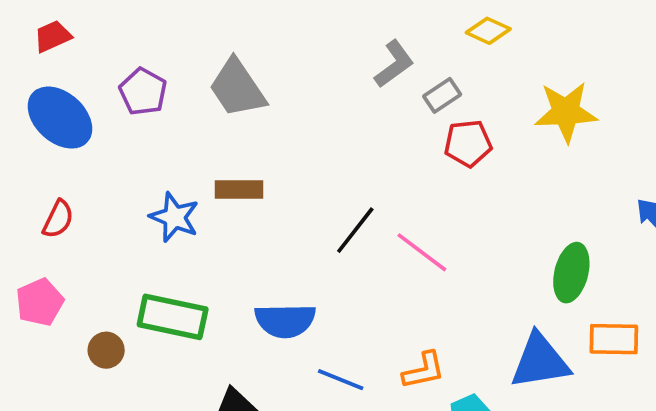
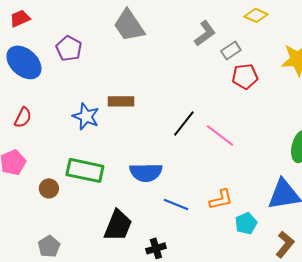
gray trapezoid: (237, 88) -> (129, 25), moved

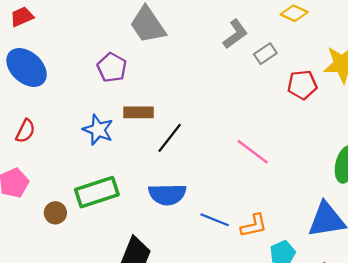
purple pentagon: (69, 48) -> (112, 67), moved
red pentagon: (245, 76) -> (302, 85), moved
black line: (184, 123) -> (170, 138), moved
green rectangle: (85, 170) -> (97, 192), turned -30
blue line: (176, 204) -> (215, 220), moved

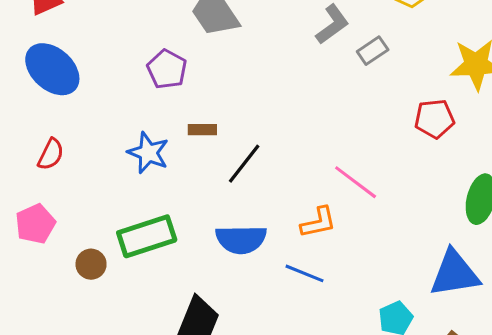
red pentagon: (302, 85) -> (434, 119), moved
brown rectangle: (138, 112) -> (202, 130), size x0.7
orange L-shape: (254, 226) -> (318, 222), moved

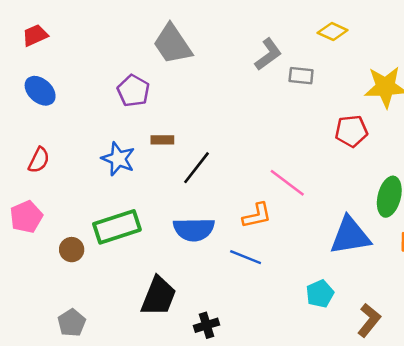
gray rectangle: (373, 51) -> (301, 76), turned 40
blue ellipse: (52, 69) -> (40, 91), size x0.7
blue triangle: (455, 273) -> (350, 236), moved

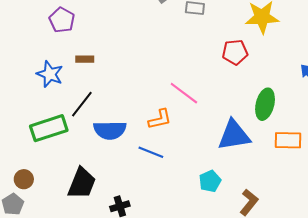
black line: (196, 168) -> (82, 104), moved
brown circle: (72, 250) -> (24, 179), moved

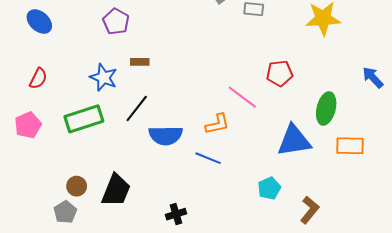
red pentagon: (235, 52) -> (280, 73), moved
green rectangle: (49, 128) -> (84, 119), moved
black trapezoid: (82, 183) -> (116, 190), moved

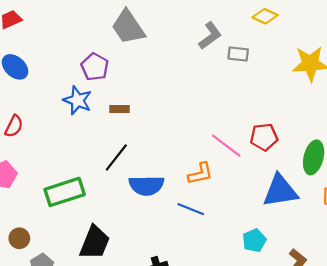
red pentagon: (280, 73) -> (264, 137), moved
blue star: (104, 77) -> (78, 100), moved
green rectangle: (84, 119) -> (65, 192), moved
brown circle: (77, 186) -> (19, 238), moved

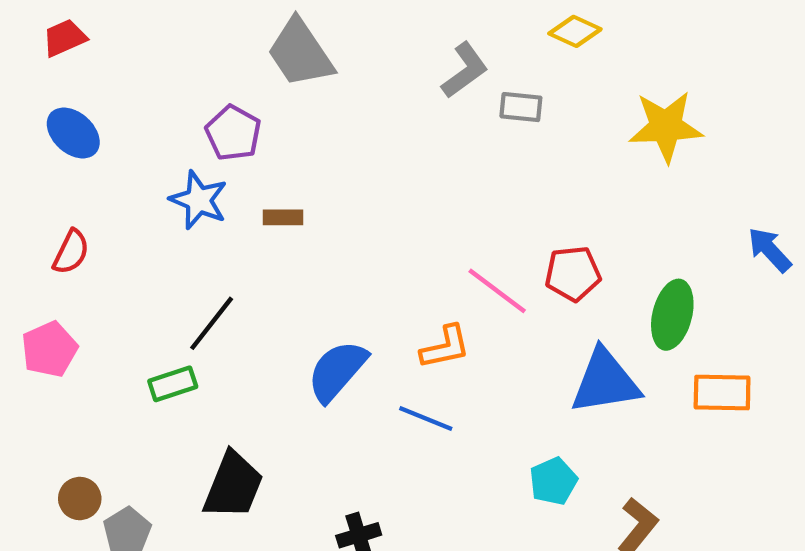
black line: (116, 157) -> (212, 323), moved
blue semicircle: (146, 185) -> (337, 371), turned 132
green rectangle: (65, 192) -> (173, 384), size x0.6
brown circle: (19, 238) -> (80, 498), moved

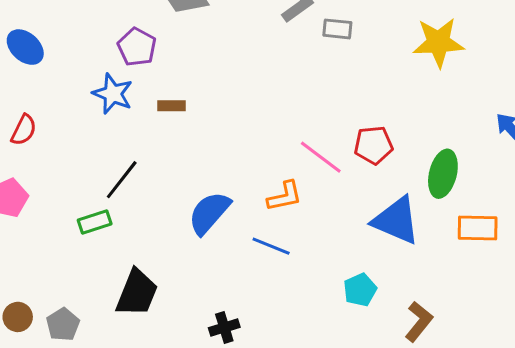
blue triangle: (605, 382) -> (396, 220), turned 32
brown circle: (80, 498) -> (18, 317), moved

